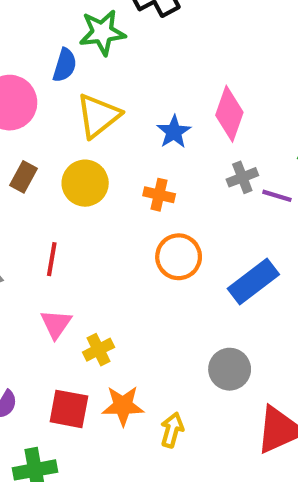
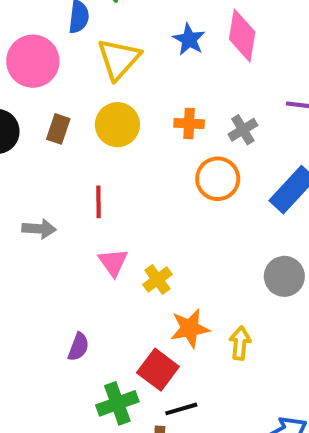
blue star: (174, 132) -> (189, 39), moved
gray cross: (242, 177) -> (243, 130), moved
red square: (69, 409) -> (158, 370), moved, turned 36

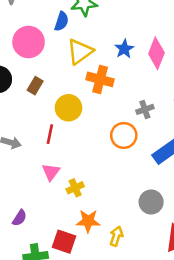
orange cross: (189, 123) -> (100, 79), moved, size x1.5
yellow circle: (117, 125) -> (69, 108), moved
red square: (158, 370) -> (64, 242), turned -30

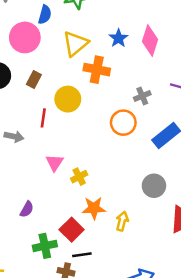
blue semicircle: (62, 21) -> (45, 15), moved
red line: (50, 134) -> (43, 118), moved
red square: (64, 242) -> (72, 230), turned 30

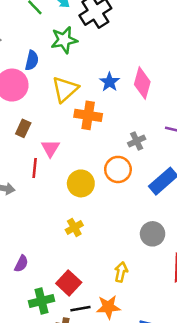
yellow circle: (68, 99) -> (81, 183), moved
pink triangle: (55, 163) -> (50, 148), moved
orange star: (94, 208) -> (108, 307), moved

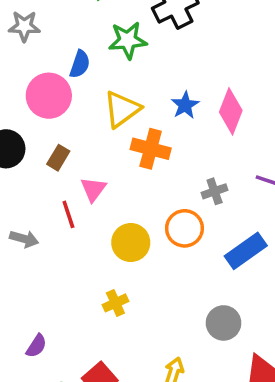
red line: (35, 168) -> (68, 214), turned -30

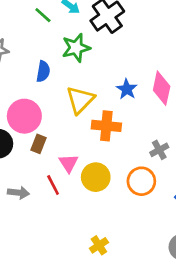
pink circle: (49, 96) -> (24, 116), moved
gray arrow: (24, 239) -> (18, 193), moved
yellow circle: (131, 243) -> (96, 177), moved

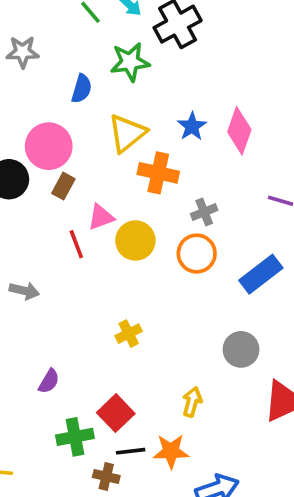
gray cross: (159, 150) -> (204, 212), moved
pink triangle: (69, 163) -> (101, 217), turned 35
gray arrow: (18, 193) -> (24, 291), moved

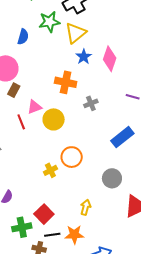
yellow triangle: (127, 133) -> (76, 33), moved
orange circle: (197, 254) -> (72, 157), moved

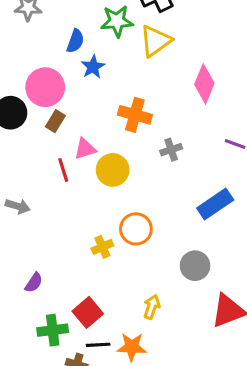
blue star: (84, 57) -> (93, 67), moved

